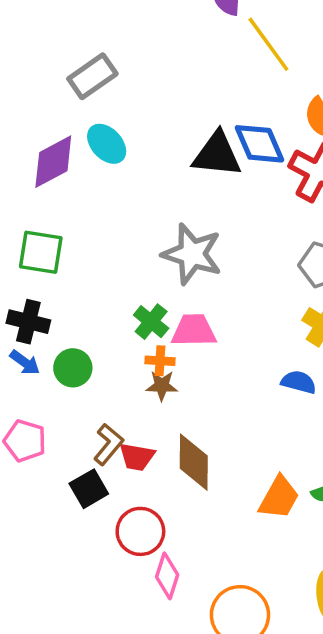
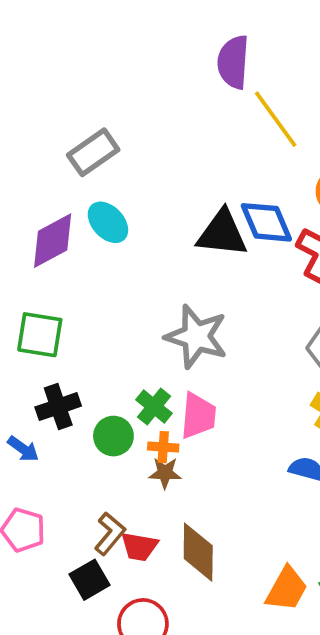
black cross: (28, 322) -> (58, 407), moved, turned -33
pink trapezoid: (194, 330) -> (198, 416), turned 96
green circle: (73, 368) -> (113, 436), moved

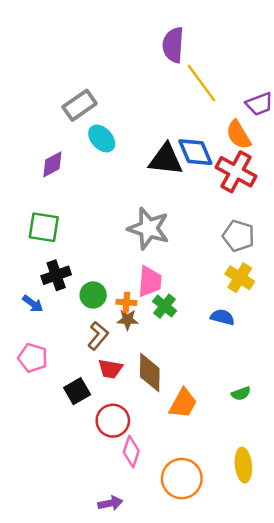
cyan ellipse: (108, 222) -> (102, 138), moved
purple diamond: (53, 241) -> (52, 164), size x0.7
green cross: (154, 407) -> (165, 306), moved
brown L-shape: (110, 534) -> (98, 336), moved
orange trapezoid: (287, 589) -> (183, 403), moved

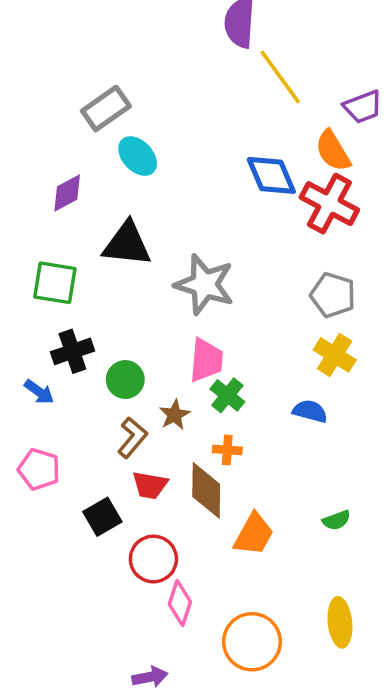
black triangle: (166, 159) -> (127, 244), moved
orange cross: (126, 302) -> (227, 450), moved
brown star: (128, 320) -> (175, 415), turned -30

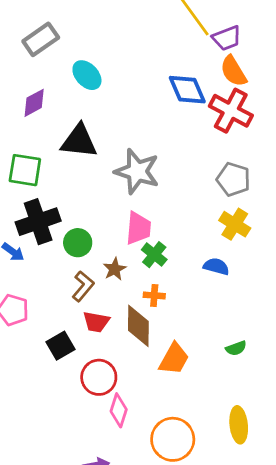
purple trapezoid: (363, 107) -> (227, 38), moved
gray rectangle: (106, 109) -> (41, 39), moved
black cross: (72, 351) -> (38, 222), size x1.4

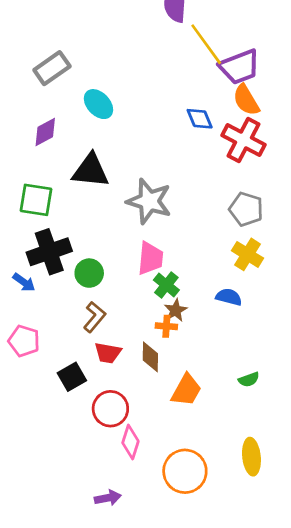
purple trapezoid: (227, 38) -> (240, 67), size x1.4
blue diamond: (187, 90) -> (200, 119), size x0.7
brown star: (115, 269) -> (176, 310), moved
brown diamond: (138, 326) -> (150, 357), size x0.7

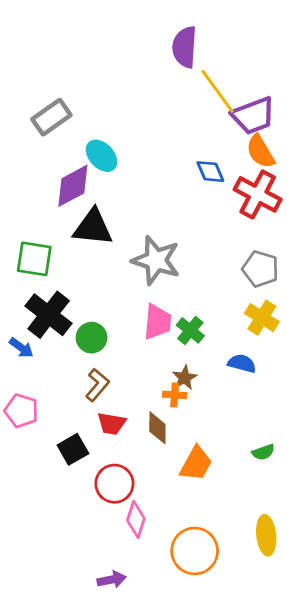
purple diamond: (45, 132) -> (73, 186), moved, size x1.4
black cross: (49, 252) -> (49, 315), turned -33
green cross: (166, 285) -> (190, 330), moved

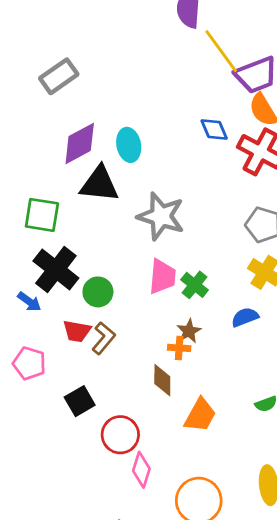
cyan ellipse: (102, 156) -> (129, 145), moved, turned 32
blue semicircle: (242, 363) -> (245, 317), turned -36
red trapezoid: (112, 424) -> (77, 331), moved

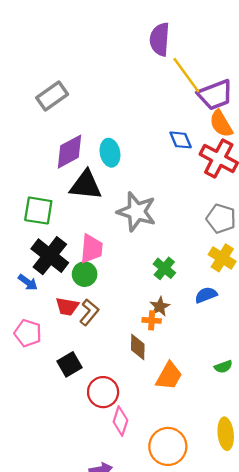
pink trapezoid: (162, 277) -> (91, 249), moved

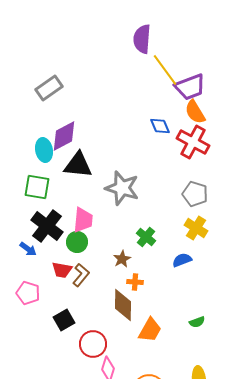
cyan ellipse: (110, 153) -> (44, 150), moved
brown star: (160, 307) -> (122, 259), moved
brown diamond: (138, 347) -> (123, 305), size x1.4

